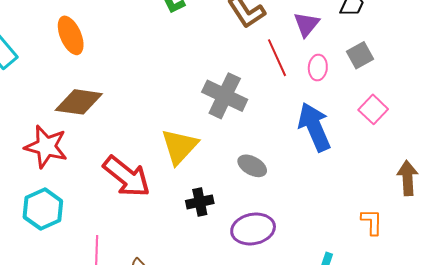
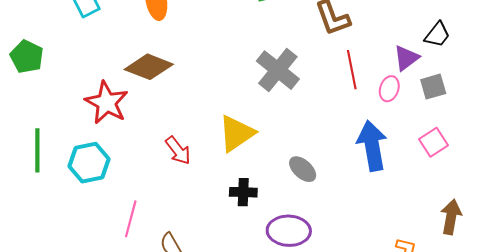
purple triangle: (306, 24) -> (406, 58), moved
gray cross: (225, 96) -> (278, 70), moved
red arrow: (127, 177) -> (178, 150), size x0.6

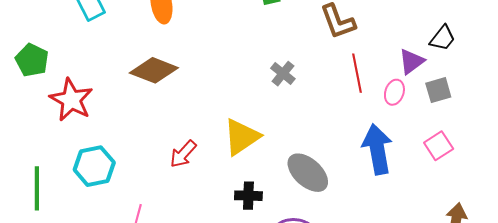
gray cross: (278, 70) -> (283, 74), size x0.6
red star: (107, 103) -> (71, 100), moved
green line: (37, 150) -> (37, 188), moved
red arrow: (178, 150) -> (183, 154), turned 80
gray ellipse: (303, 169) -> (308, 173), size x1.5

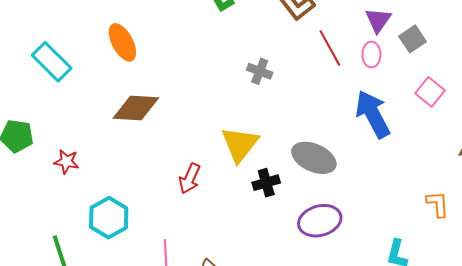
red star: (71, 100) -> (66, 162), size x0.6
black cross: (248, 196) -> (266, 183), moved

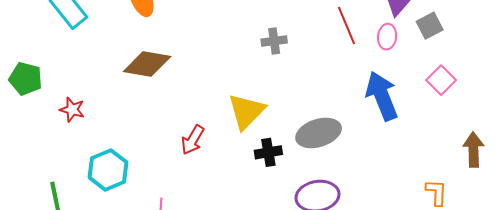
gray cross: (260, 71) -> (274, 41), turned -35
gray ellipse: (314, 158) -> (319, 133), turned -48

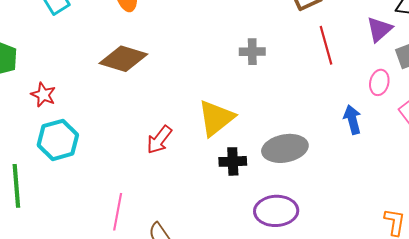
pink ellipse: (387, 37) -> (379, 82), moved
blue arrow: (382, 96) -> (352, 119), size x0.6
cyan hexagon: (108, 170) -> (58, 140), moved

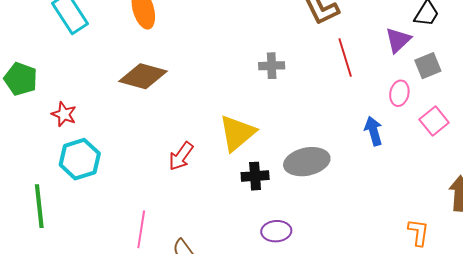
purple ellipse: (276, 211) -> (276, 231), moved, size x0.7

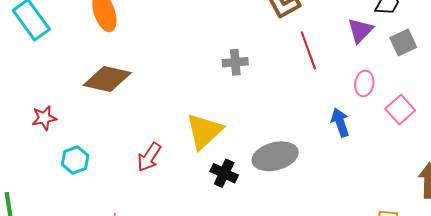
gray square: (428, 66) -> (403, 43), moved
red star: (64, 114) -> (44, 118), moved, turned -30
cyan hexagon: (80, 159) -> (75, 160), moved, size x0.7
black cross: (255, 176) -> (224, 173), turned 32

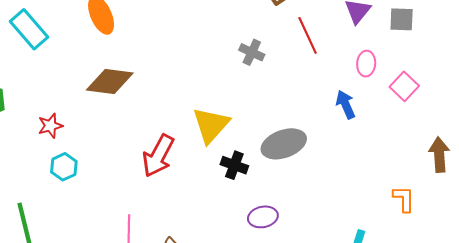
gray square: (403, 43) -> (402, 19), turned 32
gray cross: (235, 62) -> (252, 52), moved, turned 35
red arrow: (149, 157) -> (158, 156), size x1.4
cyan hexagon: (75, 160) -> (64, 167), moved

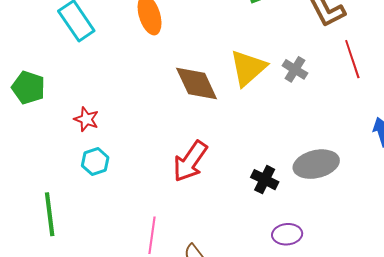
brown diamond: (110, 82) -> (197, 83), moved, turned 51
yellow triangle: (211, 125) -> (248, 68), moved
red star: (50, 126) -> (86, 119), turned 30

